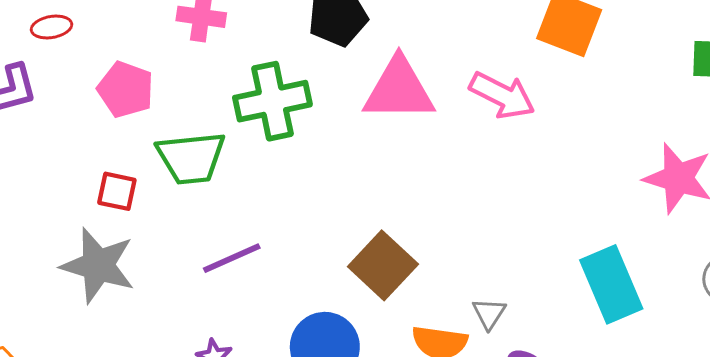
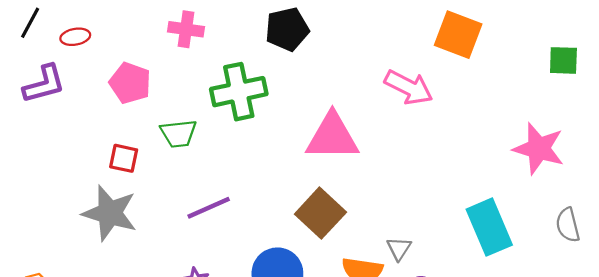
pink triangle: (399, 90) -> (332, 137), moved
green trapezoid: (191, 158) -> (178, 134), size x0.7

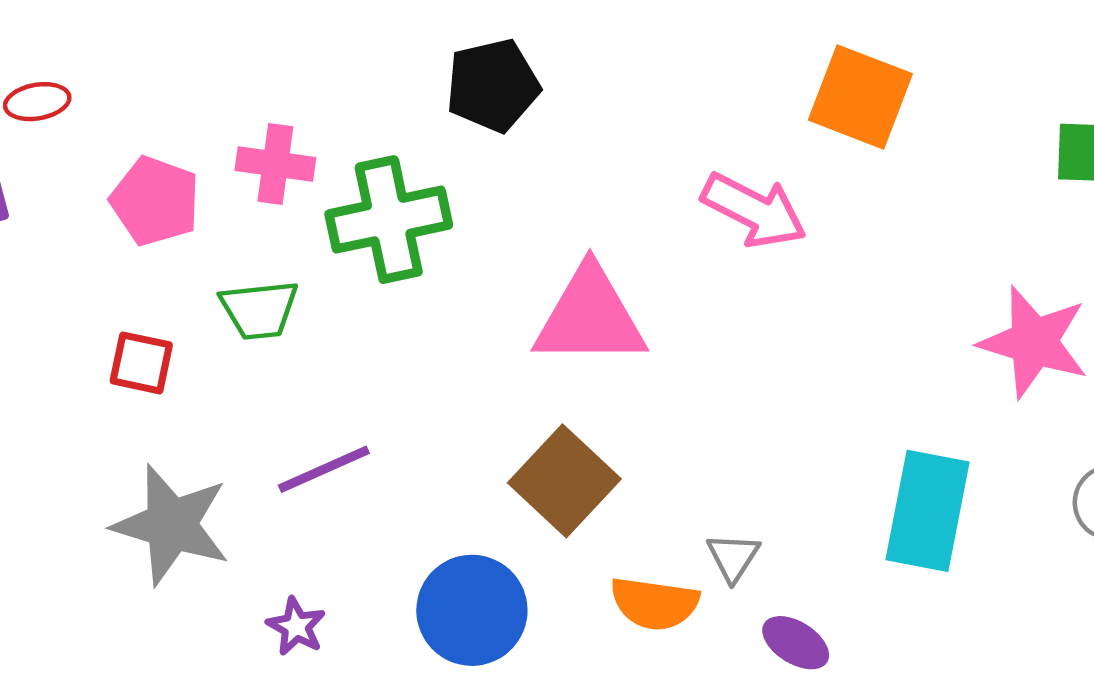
pink cross: (186, 29) -> (275, 164), moved
gray star: (110, 213) -> (171, 525), moved
cyan rectangle: (489, 227) -> (927, 511), turned 34

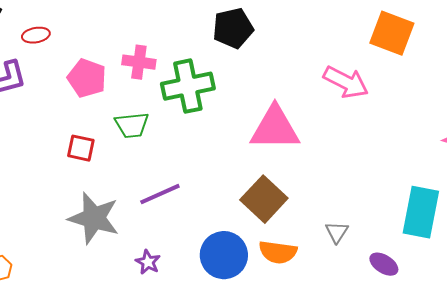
orange semicircle: (655, 603) -> (278, 252), moved
purple ellipse: (796, 643) -> (384, 264), moved

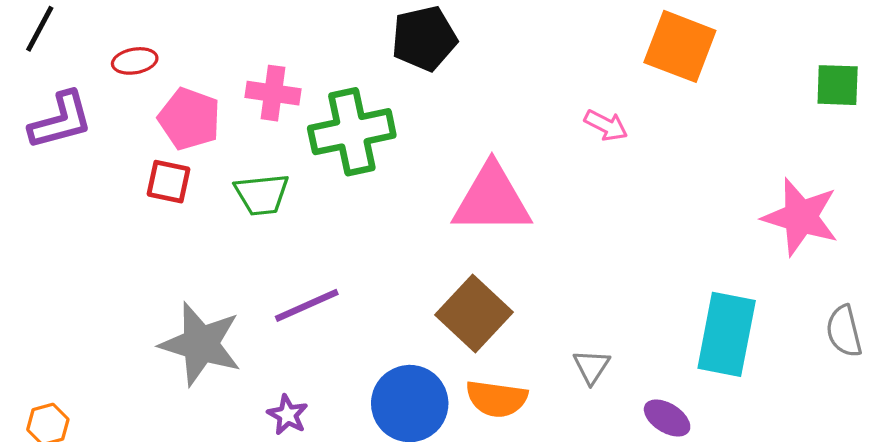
red ellipse: (36, 35) -> (135, 61), moved
pink arrow: (346, 82) -> (606, 125), size x0.6
red square: (81, 148) -> (168, 182), moved

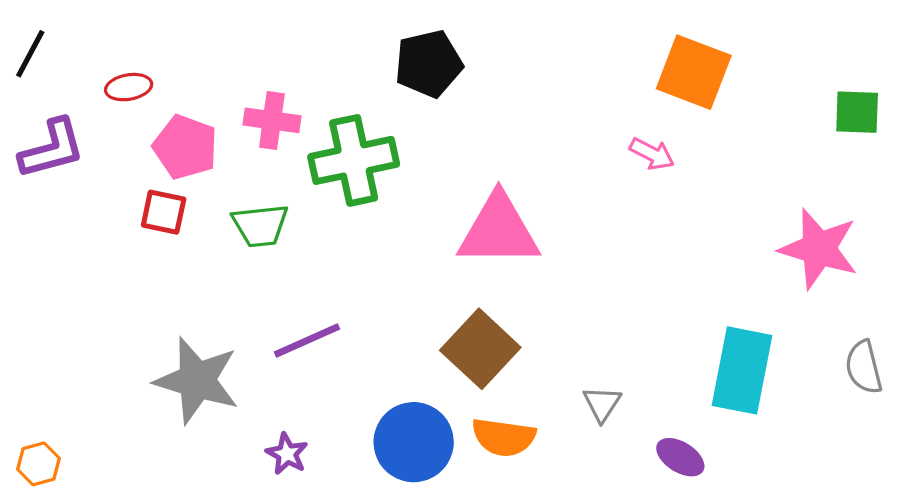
pink arrow: (606, 125) -> (652, 154), moved

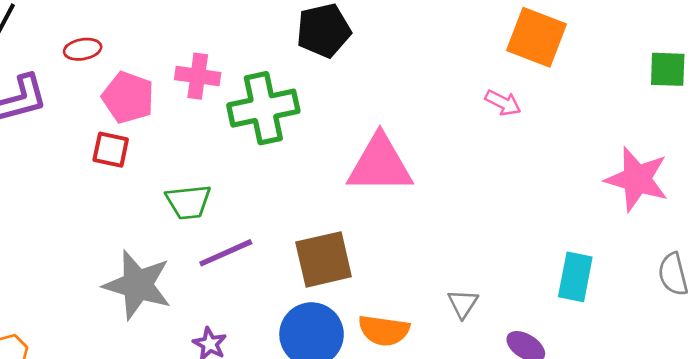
green trapezoid: (260, 225) -> (188, 202), moved
brown square: (480, 349) -> (324, 259), moved, turned 34
cyan rectangle: (742, 370) -> (575, 277), size x0.7

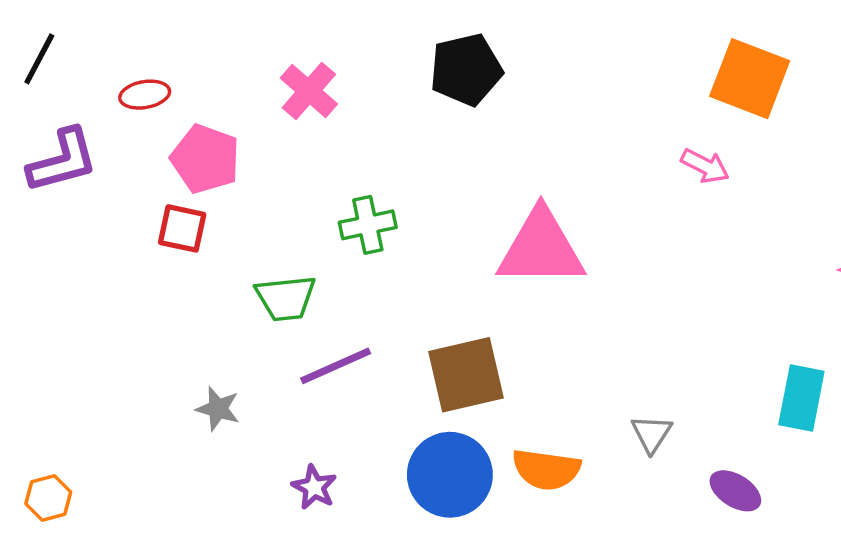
pink cross: (198, 76) -> (309, 91), moved, turned 33
green cross: (263, 108) -> (368, 225), moved, size x0.6
gray star: (137, 285) -> (218, 409), size x0.5

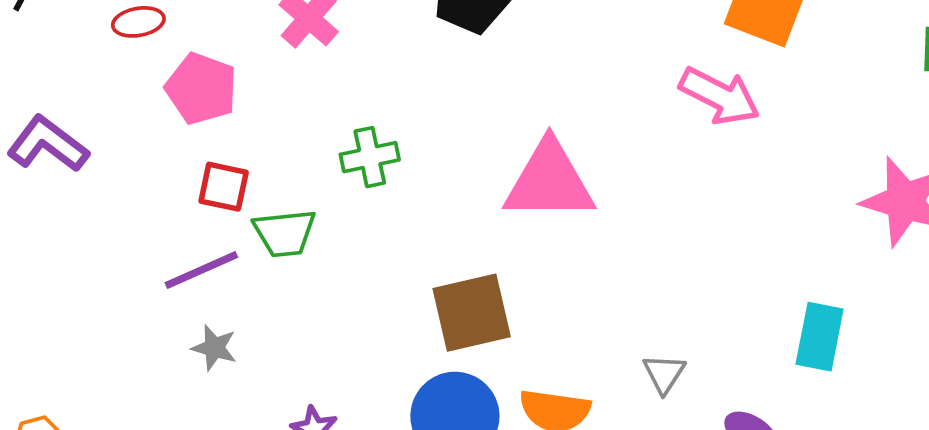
purple L-shape: (63, 161) -> (48, 144), moved, turned -128
pink arrow: (705, 166) -> (720, 96), size x1.6
red square: (182, 228) -> (224, 187), moved
purple line: (336, 366) -> (201, 270), moved

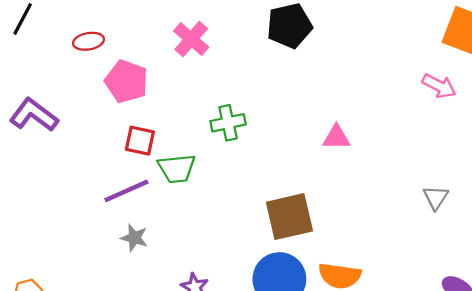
pink arrow: (720, 96) -> (439, 86), size x0.7
pink triangle: (549, 181) -> (336, 137), size x0.5
gray triangle: (664, 374) -> (436, 198), moved

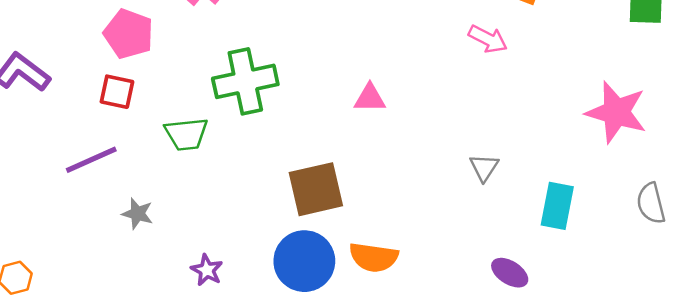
green cross: (228, 123) -> (245, 81), size x1.6
red square: (140, 141) -> (117, 92), moved
purple line: (126, 191) -> (91, 160), moved

